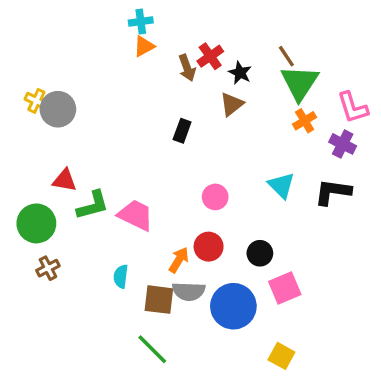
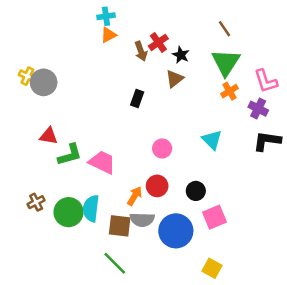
brown line: (286, 56) -> (224, 29), moved
black L-shape: (333, 192) -> (267, 141), moved
green circle: (36, 223) -> (69, 212), moved
cyan semicircle: (121, 276) -> (91, 208), size x1.5

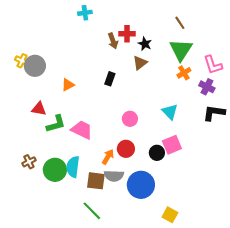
orange triangle: (108, 35) -> (68, 85), moved
red cross: (158, 42) -> (127, 34), turned 35
pink square: (215, 217) -> (172, 145), moved

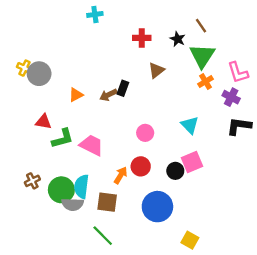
brown arrow: (113, 41) -> (108, 95), moved, turned 84
black star: (145, 44) -> (178, 39), moved
gray semicircle: (114, 176) -> (73, 204), moved

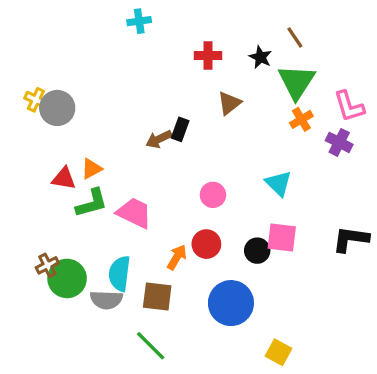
orange triangle: (76, 95) -> (92, 169), moved
black L-shape: (239, 126) -> (351, 239), moved
pink square: (192, 162) -> (282, 237), turned 30
green circle: (61, 190) -> (67, 278), moved

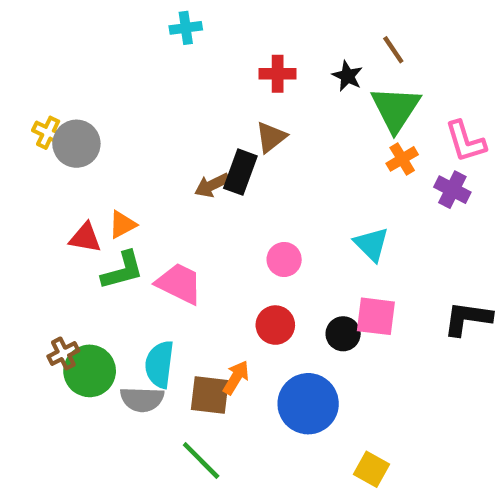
brown triangle: (229, 103) -> (271, 137), moved
black rectangle: (180, 129) -> (240, 172), size x1.4
orange arrow: (177, 257) -> (236, 377), moved

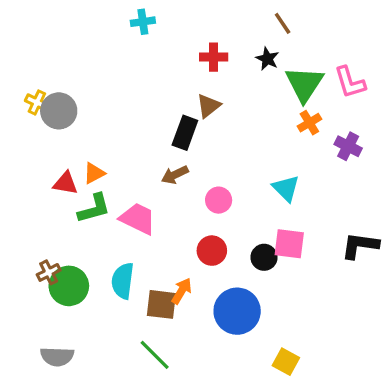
brown line: (393, 50) -> (283, 23), moved
pink L-shape: (465, 141) -> (350, 82), moved
brown arrow: (212, 185) -> (175, 175), moved
gray semicircle: (142, 399) -> (57, 357), moved

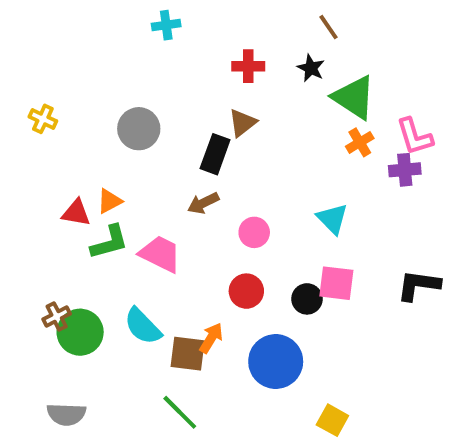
pink L-shape: (350, 82) -> (415, 137), moved
green triangle: (304, 84) -> (354, 97), turned -30
gray circle: (59, 111) -> (139, 129), moved
purple cross: (348, 146) -> (405, 170), turned -32
cyan semicircle: (123, 281) -> (143, 326), turned -51

